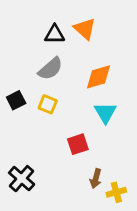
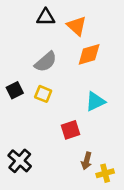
black triangle: (55, 34) -> (46, 17), moved
orange diamond: (98, 77) -> (89, 54), moved
cyan triangle: (105, 113) -> (95, 101), turned 35

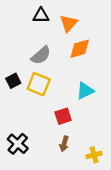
orange triangle: (77, 26) -> (69, 23), turned 30
yellow square: (43, 94) -> (39, 84), size x1.5
brown arrow: (87, 161) -> (64, 144), moved

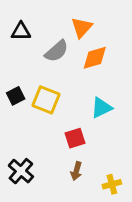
black triangle: (41, 15) -> (21, 31), moved
gray semicircle: (41, 55) -> (57, 51), moved

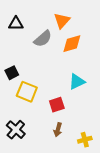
yellow square: (46, 100) -> (27, 92), moved

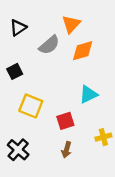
black triangle: (16, 24) -> (18, 28), turned -35
black square: (12, 73) -> (15, 71), moved
yellow cross: (85, 140) -> (103, 137), moved

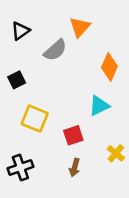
orange diamond: (83, 51) -> (109, 67), moved, turned -50
yellow cross: (103, 137) -> (116, 153), turned -35
black cross: (18, 150) -> (20, 168), turned 30

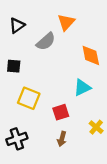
orange diamond: (109, 67) -> (91, 55), turned -35
black square: (17, 80) -> (14, 66), turned 32

